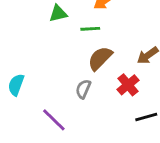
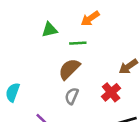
brown semicircle: (100, 58) -> (69, 69), moved

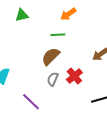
green triangle: (50, 30) -> (22, 15), moved
red cross: (111, 92) -> (74, 76), moved

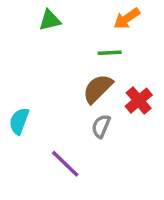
red cross: (74, 76) -> (139, 101), moved

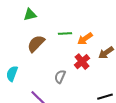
orange arrow: (127, 19) -> (85, 39), moved
brown semicircle: (98, 89) -> (36, 44), moved

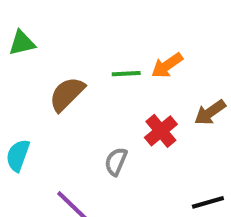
green triangle: (30, 15) -> (22, 43), moved
orange arrow: (85, 39) -> (167, 65), moved

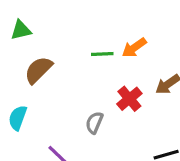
brown semicircle: (67, 94) -> (38, 70), moved

